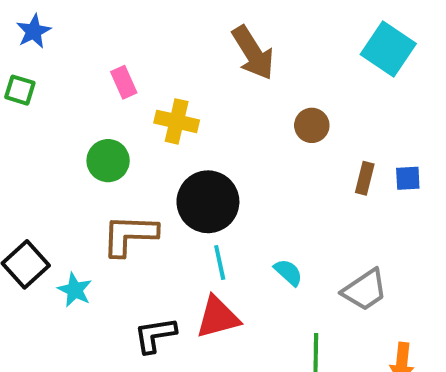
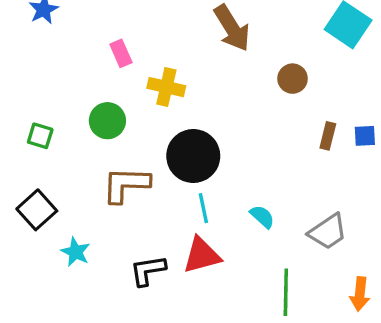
green square: (20, 90) -> (40, 136), moved
brown circle: (312, 125) -> (293, 79), moved
cyan star: (75, 290) -> (75, 252), moved

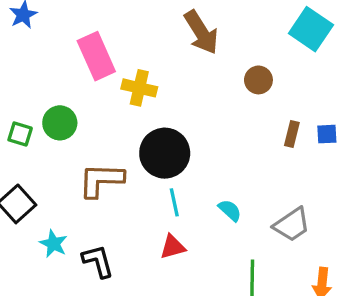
pink rectangle: (121, 53) -> (96, 56), size x1.8
green circle: (107, 121) -> (60, 123), moved
red triangle: (202, 255) -> (173, 247), size x0.7
black L-shape: (148, 270) -> (98, 261), moved, turned 84

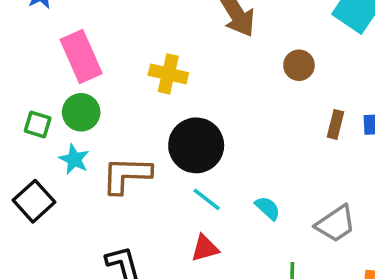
pink rectangle: (96, 56) -> (81, 56), moved
cyan line: (174, 202) -> (207, 199), turned -40
cyan star: (53, 244) -> (74, 159), moved

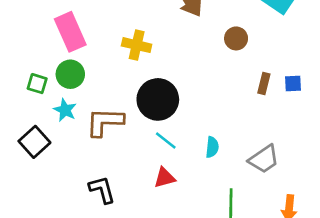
cyan semicircle: (268, 208) -> (212, 147), turned 54

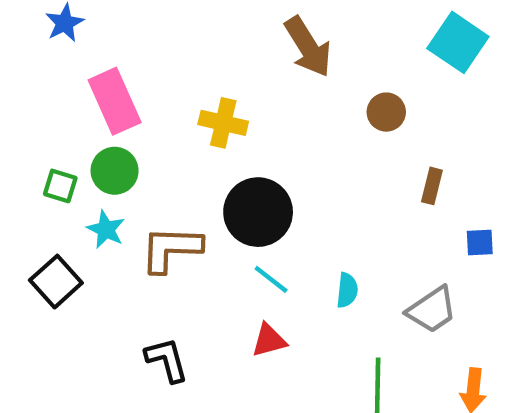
blue square: (293, 84) -> (480, 242), moved

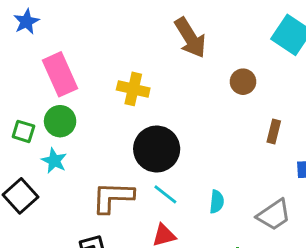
brown L-shape: (171, 249) -> (113, 197), moved

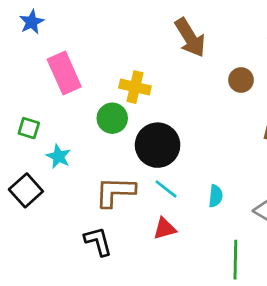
green circle: (60, 121) -> (112, 118), moved

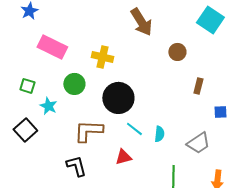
pink rectangle: (64, 73) -> (52, 47), turned -40
green circle: (112, 118) -> (74, 84), moved
cyan line: (166, 189) -> (134, 129), moved

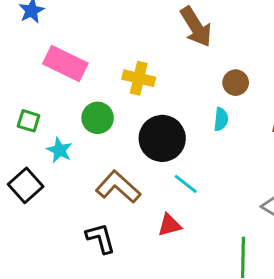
brown circle: (177, 52) -> (236, 83), moved
brown L-shape: (88, 131) -> (118, 187), turned 40
cyan semicircle: (159, 134) -> (221, 119), moved

